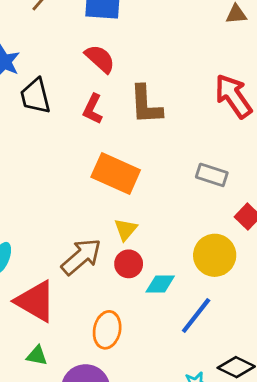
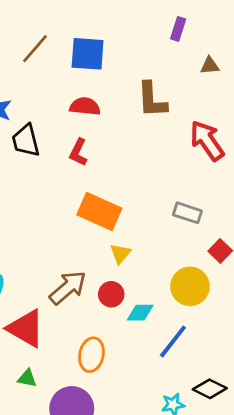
red semicircle: (100, 59) -> (85, 106), turned -36
brown L-shape: (146, 105) -> (152, 100), moved
yellow triangle: (126, 229) -> (120, 254), moved

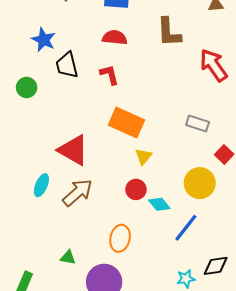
red L-shape: (78, 152) -> (109, 75), turned 140
brown arrow: (68, 288) -> (78, 193), moved
cyan diamond: (140, 313) -> (159, 204), turned 50
red triangle: (26, 328) -> (73, 150), moved
black diamond: (210, 389) -> (216, 266), turned -35

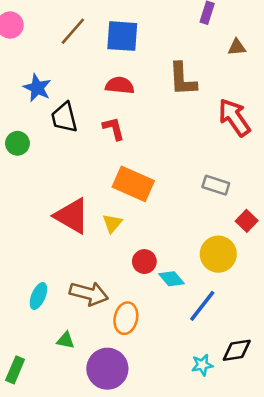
yellow triangle: (143, 157) -> (112, 223), moved
cyan ellipse: (41, 185) -> (38, 296), moved
brown arrow: (78, 193) -> (89, 294), moved, turned 56

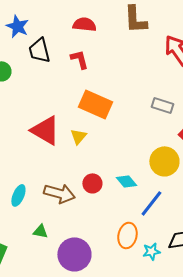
red circle: (144, 262) -> (92, 183), moved
orange ellipse: (126, 318) -> (127, 235), moved

